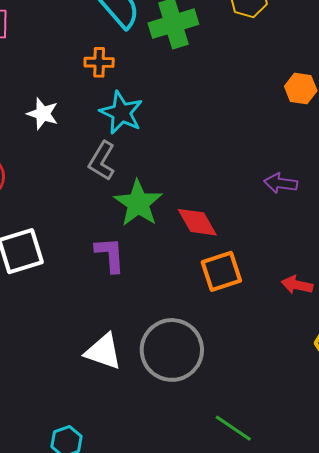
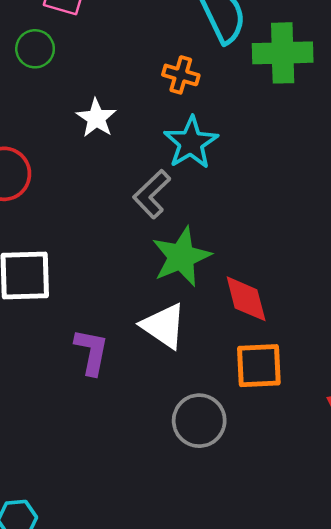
purple L-shape: (110, 255) -> (91, 352), moved
gray circle: (172, 350) -> (199, 421), moved, size x0.7
white triangle: (103, 352) -> (164, 326), moved

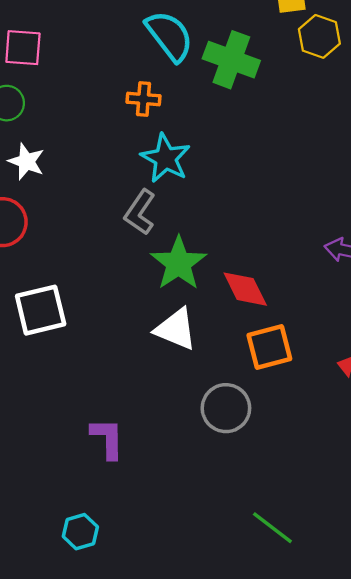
green cross: (283, 53) -> (231, 60), turned 34
white star: (96, 118) -> (26, 161), moved
purple L-shape: (91, 352) -> (107, 438), moved

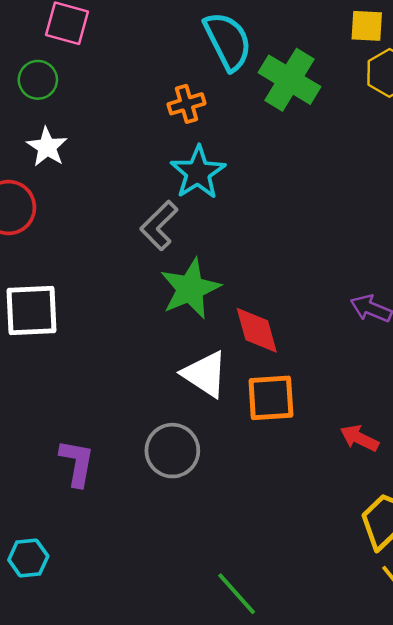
orange cross: (143, 99) -> (186, 104), turned -32
white triangle: (176, 329) -> (205, 374), moved
gray circle: (226, 408) -> (172, 451), moved

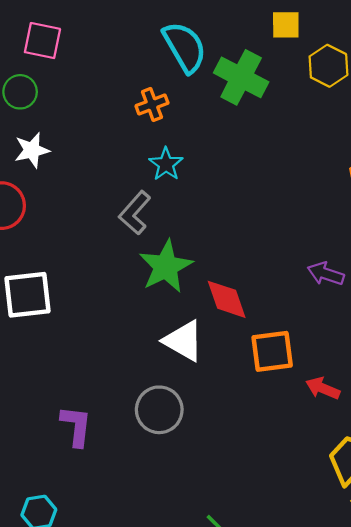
yellow square: (367, 26) -> (286, 25), moved
white star: (47, 147) -> (32, 150), turned 30
cyan star: (198, 172) -> (166, 164), size x0.7
orange square: (271, 398) -> (272, 351), moved

